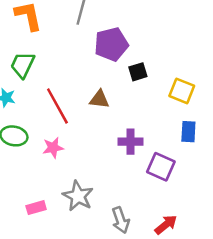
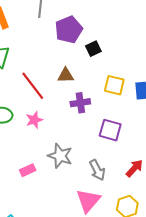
yellow square: (182, 91) -> (114, 85), moved
purple cross: (131, 142) -> (80, 103), moved
purple square: (161, 167) -> (110, 130), moved

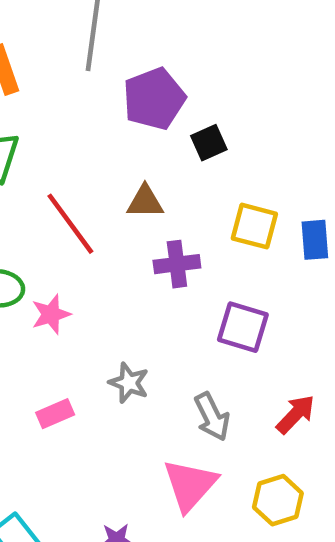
pink star: (34, 120) -> (51, 314), moved
gray star: (60, 156) -> (129, 383), size x0.7

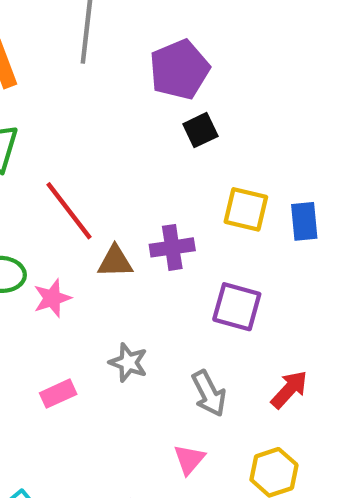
purple pentagon: (154, 99) -> (179, 70), moved
brown triangle: (145, 202) -> (115, 262), moved
pink triangle: (190, 485) -> (189, 459), size x0.6

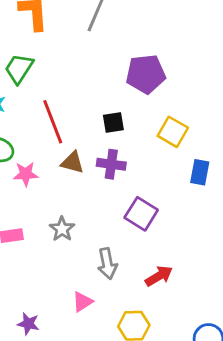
purple pentagon: (179, 70) -> (146, 74), moved
black square: (200, 130) -> (113, 123), moved
yellow square: (246, 209) -> (173, 132), moved

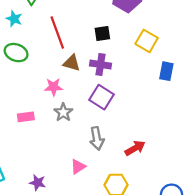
pink star: (26, 174) -> (54, 87), moved
purple square: (141, 214) -> (102, 97), moved

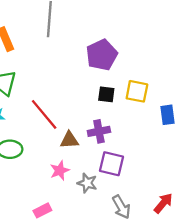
black square: (102, 34) -> (106, 94), moved, turned 35
gray star: (63, 112) -> (87, 183), moved

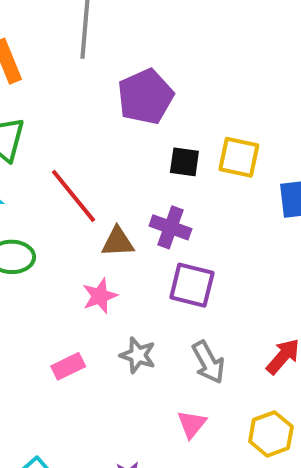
purple pentagon: (102, 55) -> (145, 97), moved
purple cross: (99, 131) -> (170, 227), turned 30
gray star: (87, 183) -> (138, 355), moved

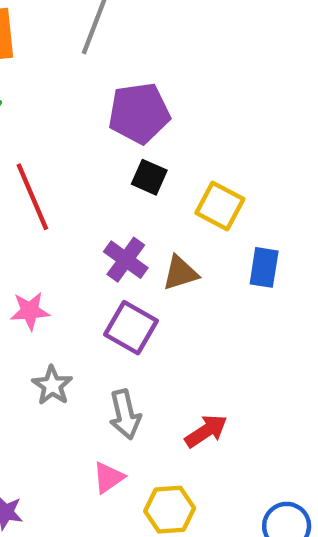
black square: (184, 162) -> (149, 177), moved
brown triangle: (118, 242) -> (180, 273), moved, turned -30
pink triangle: (192, 424) -> (108, 478), moved

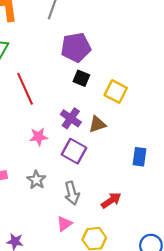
blue rectangle: (264, 267) -> (139, 157), moved
pink star: (30, 311) -> (39, 137), moved

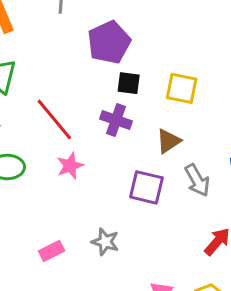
purple cross: (71, 118) -> (116, 120), moved
pink star: (39, 137) -> (70, 166), moved
gray arrow: (72, 193) -> (197, 180), moved

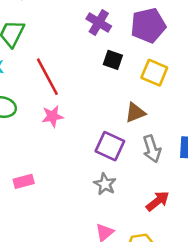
purple pentagon: (109, 42) -> (148, 25), moved
purple cross: (116, 120) -> (99, 23), moved
gray star: (105, 242) -> (105, 184), moved

